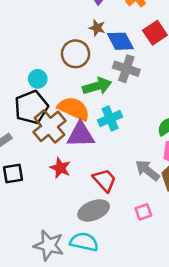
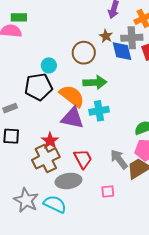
gray cross: (126, 69) -> (132, 38), moved, turned -35
brown cross: (50, 126) -> (46, 158), moved

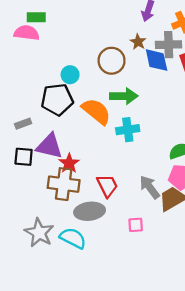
purple triangle: (73, 118) -> (49, 146), moved
brown cross: (46, 158) -> (64, 184), turned 32

